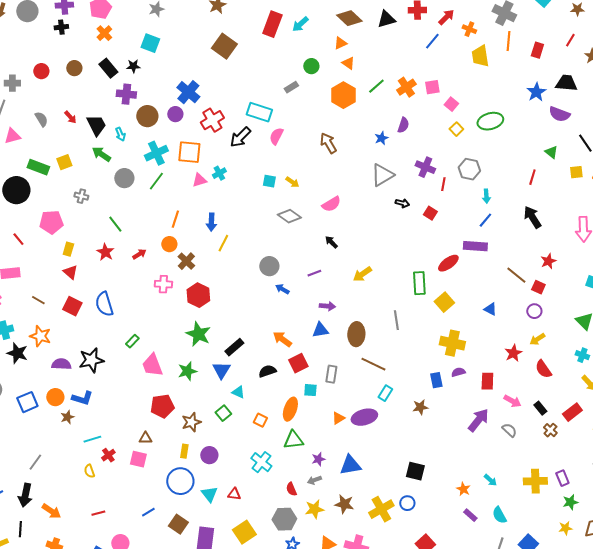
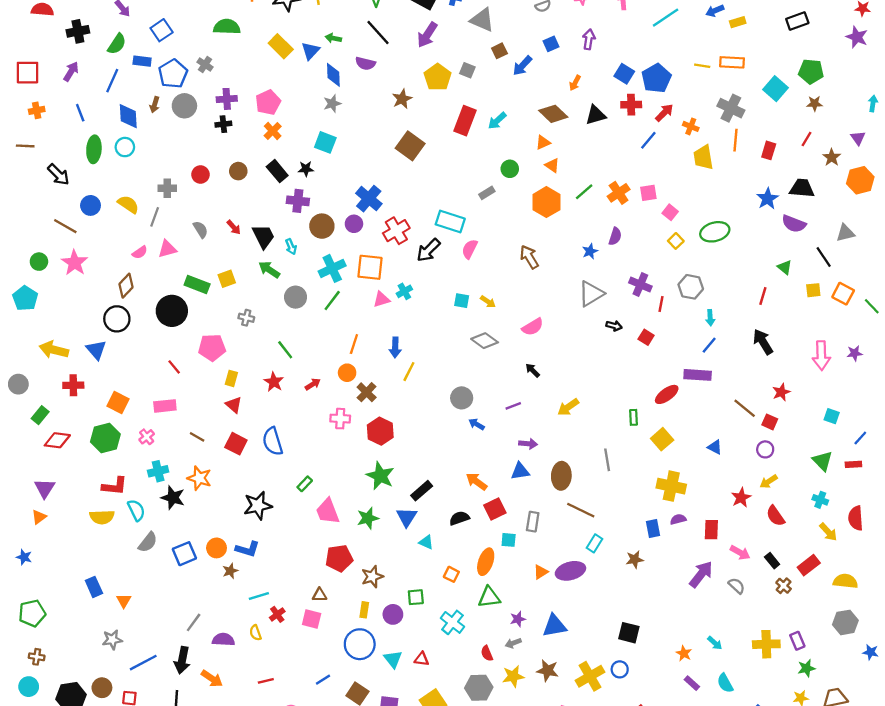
green rectangle: (419, 283) -> (633, 417), size x0.6
purple semicircle: (61, 364) -> (223, 640), moved
green square: (223, 413) -> (416, 597), moved, turned 35

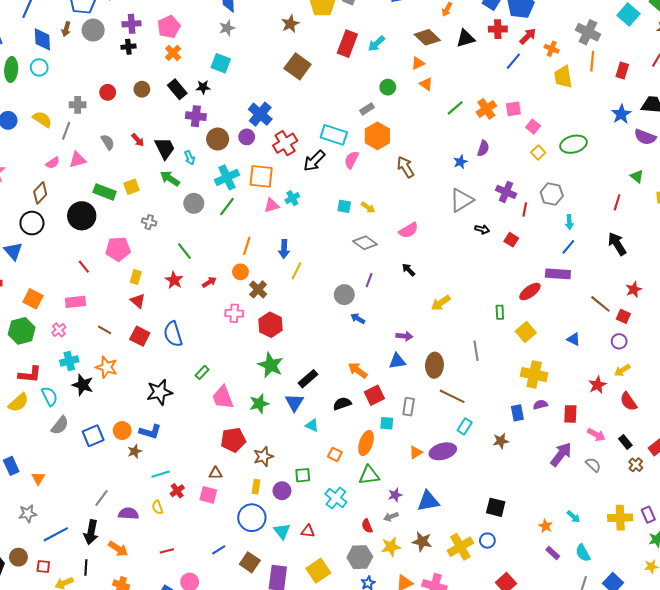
orange hexagon: (546, 202) -> (377, 136), moved
purple line: (513, 406) -> (369, 280), moved, turned -48
yellow semicircle: (102, 517) -> (18, 403), turned -40

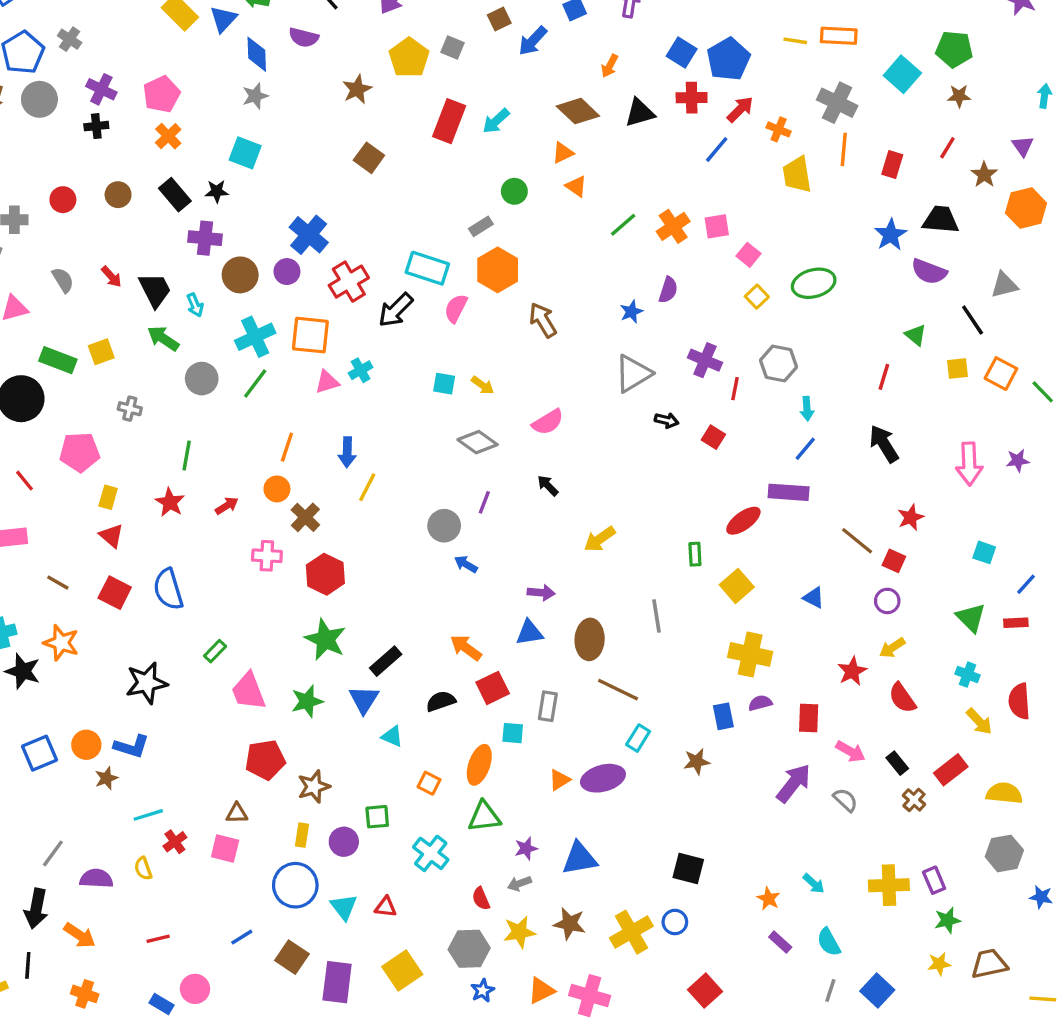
purple cross: (132, 24) -> (101, 89), turned 30
brown square: (298, 66) -> (369, 158), size x0.7
green line: (184, 251) -> (187, 455), turned 48

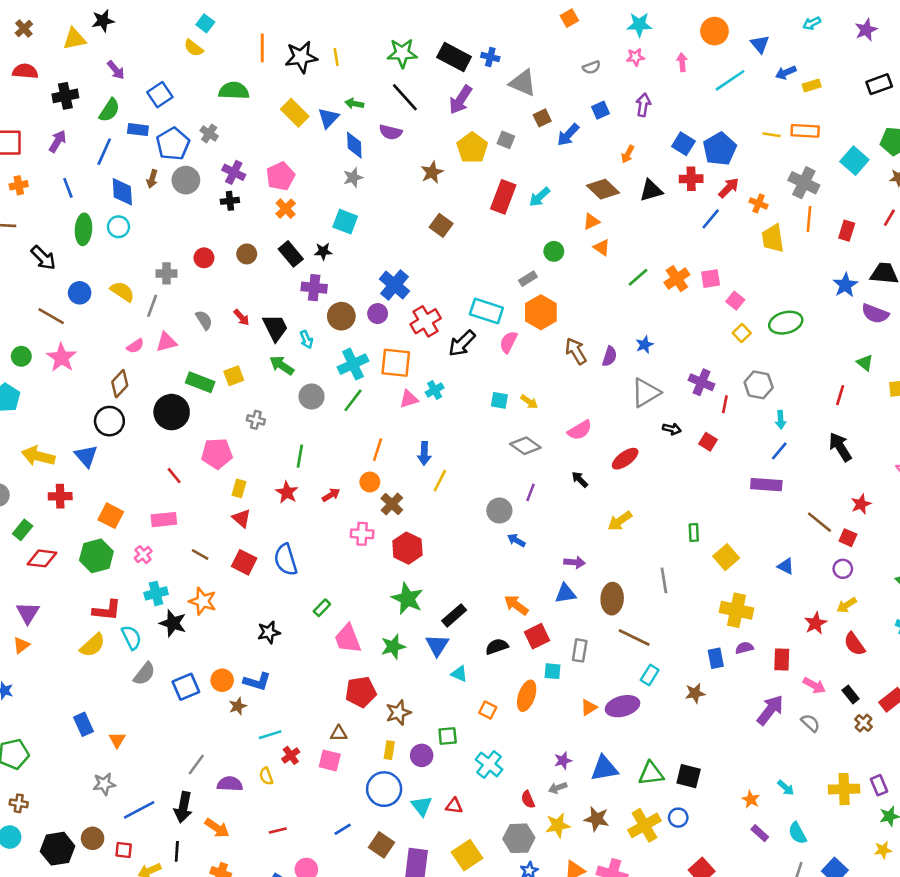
purple semicircle: (668, 290) -> (610, 356), moved
red ellipse: (743, 521) -> (625, 459), moved
black star: (146, 683) -> (269, 632), size x0.7
green triangle: (484, 817) -> (651, 774), moved

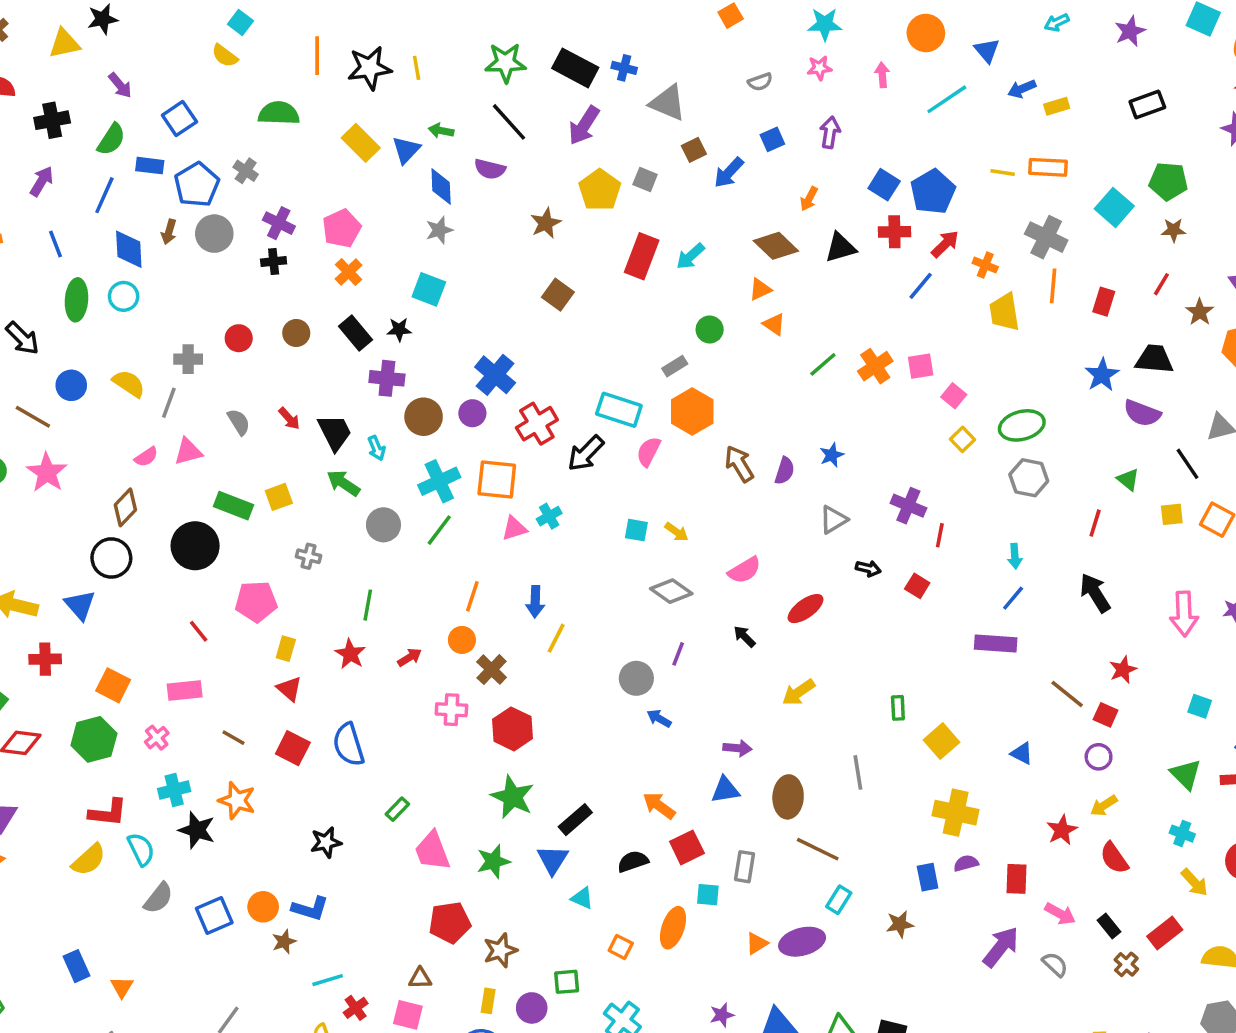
gray hexagon: (759, 385) -> (1029, 478), moved
gray triangle: (646, 393) -> (833, 520), size x0.7

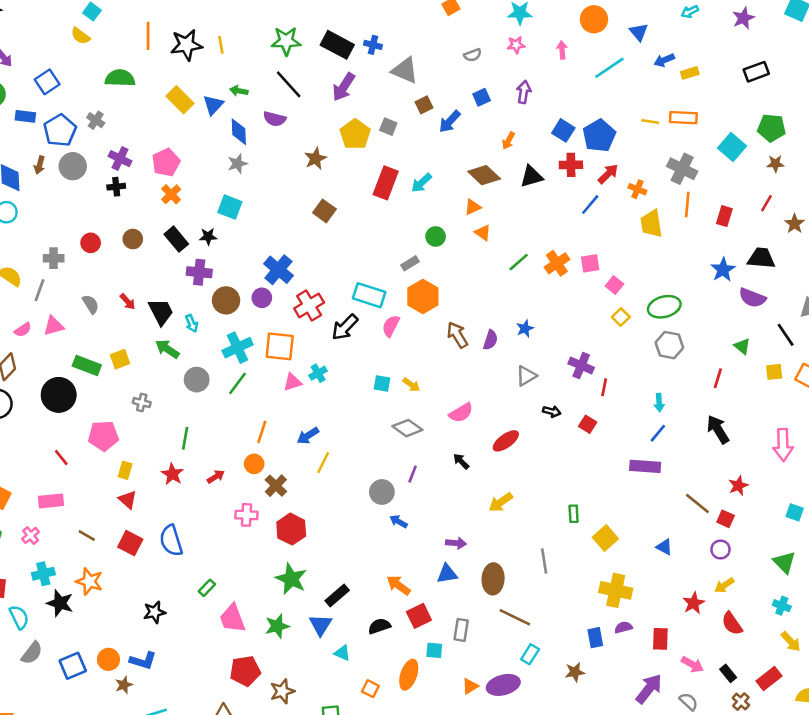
blue arrow: (535, 602) -> (308, 436), turned 55

